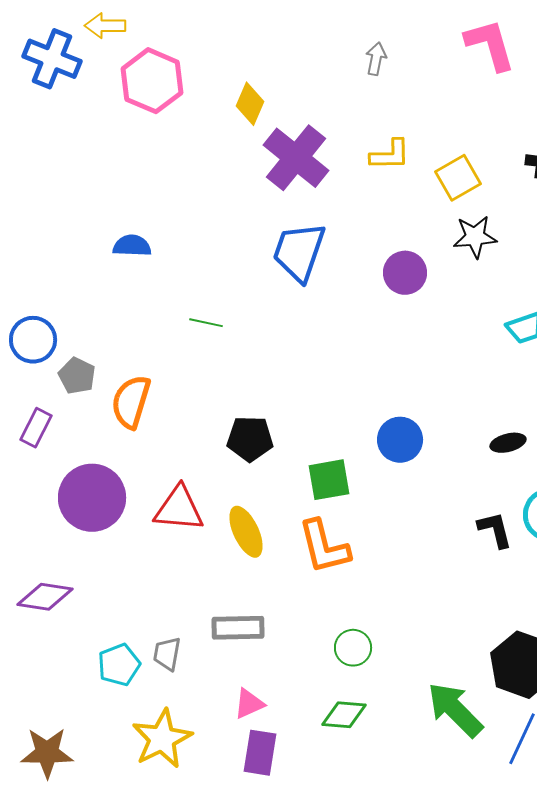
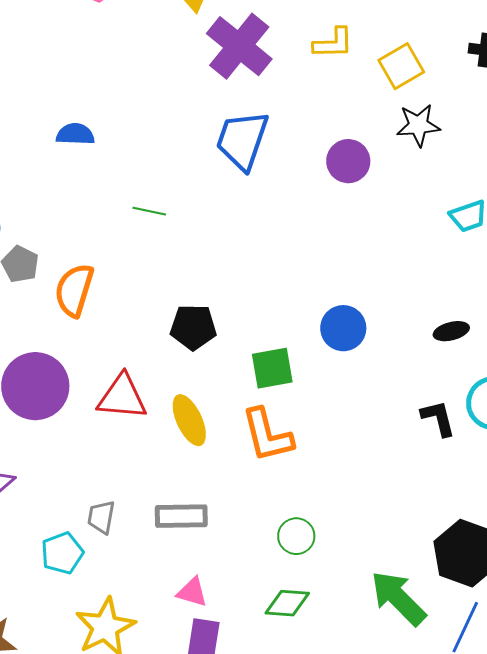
gray trapezoid: (167, 654) -> (101, 517), moved
pink triangle: (249, 704) -> (192, 592), turned 40

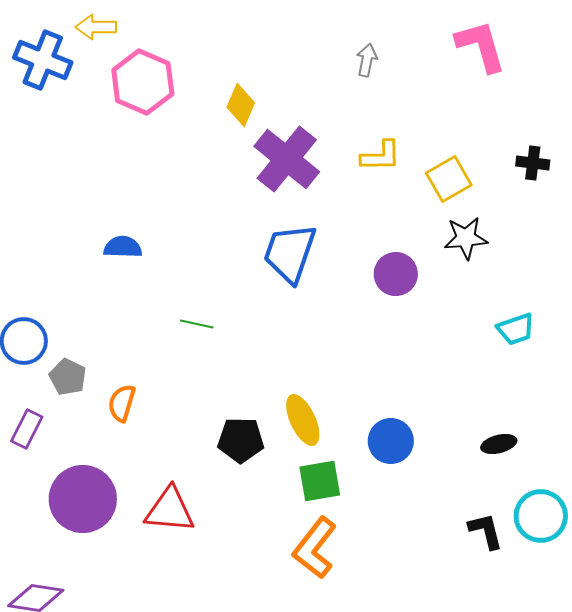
orange semicircle: (74, 290) -> (122, 403), size x0.7
yellow ellipse: (189, 420) -> (303, 420), moved
orange L-shape: (267, 435) -> (315, 548), turned 52

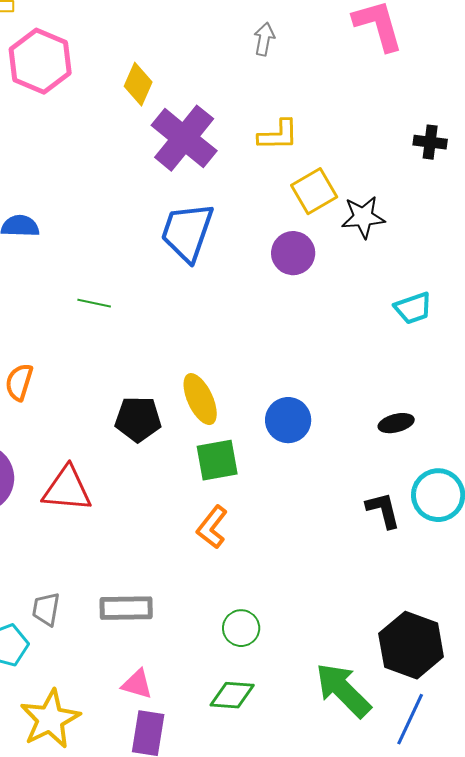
yellow square: (449, 179) -> (314, 191), moved
orange L-shape: (315, 548) -> (212, 527), size x0.7

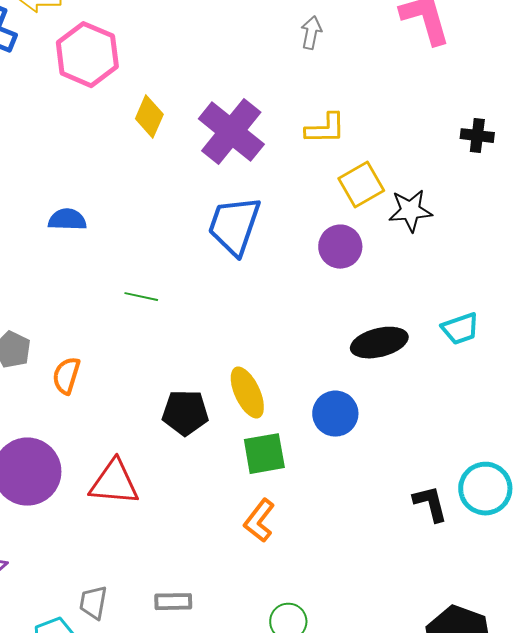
yellow diamond: (138, 84) -> (149, 117), moved
cyan trapezoid: (413, 308) -> (460, 329), moved
black ellipse: (396, 423) -> (379, 343), moved, size x1.6
gray rectangle: (126, 608) -> (173, 602), size x0.7

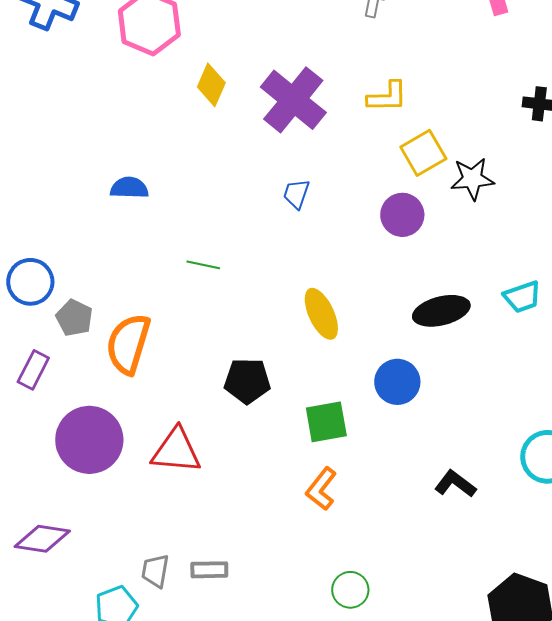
blue trapezoid: (234, 226) -> (296, 194), size x0.5
orange semicircle: (66, 376) -> (128, 344), size x1.6
yellow ellipse: (247, 393) -> (321, 314), moved
black L-shape: (430, 504) -> (455, 484), moved, turned -39
gray rectangle: (173, 602) -> (209, 570), moved

